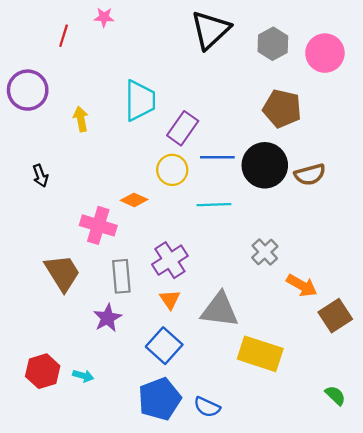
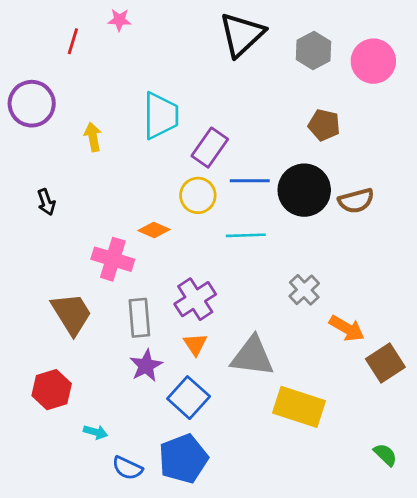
brown pentagon: (282, 109) -> (324, 125), size x0.7
purple star: (107, 318) -> (146, 366), moved
red hexagon: (43, 371) -> (52, 390), moved
blue semicircle: (207, 407) -> (127, 468), moved

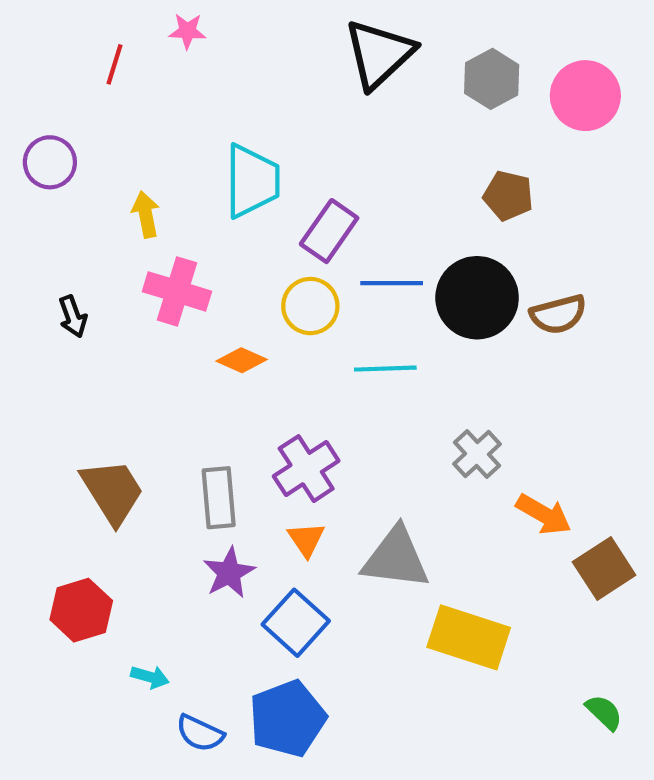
purple circle: (32, 104) -> (50, 162), size x0.7
pink cross: (113, 259) -> (177, 291), moved

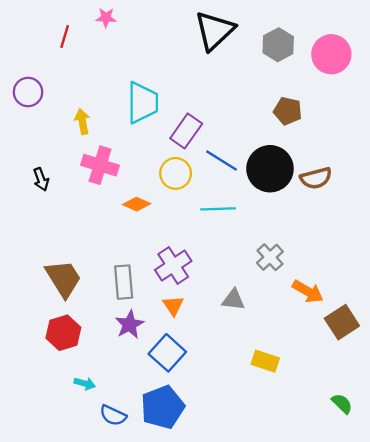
blue line: (392, 283) -> (222, 160), turned 32
gray triangle: (396, 558) -> (233, 300), moved, size x0.6
red hexagon: (81, 610) -> (63, 333), moved
yellow rectangle: (469, 637) -> (265, 361), size x0.6

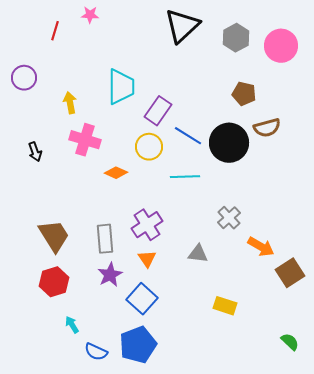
brown semicircle: (316, 178) -> (267, 128), moved
cyan arrow: (85, 384) -> (72, 325), turned -138

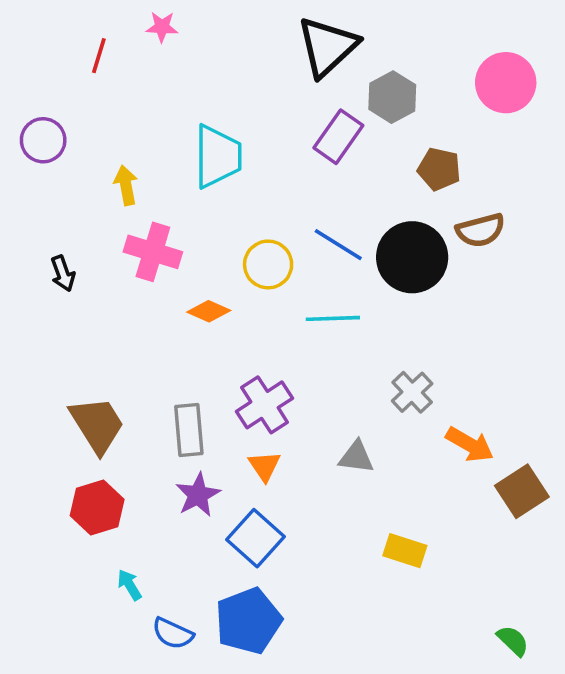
gray hexagon: (236, 38) -> (392, 97), moved
purple rectangle: (158, 111) -> (338, 137), moved
green semicircle: (290, 342) -> (513, 641), moved

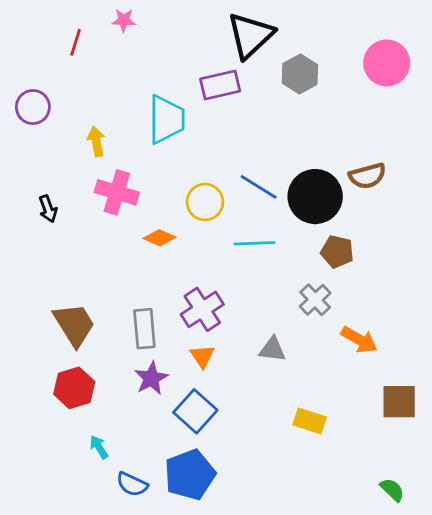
purple rectangle: (338, 137) -> (220, 85), moved, turned 42
brown pentagon: (439, 169) -> (337, 252), moved
brown square: (522, 491) -> (399, 402), moved, turned 33

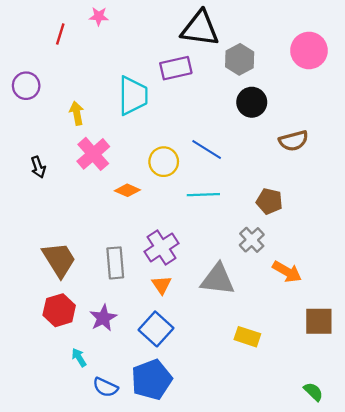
black triangle: (250, 35) -> (200, 28), turned 51
pink cross: (117, 192) -> (93, 154), turned 32
black circle: (315, 197) -> (252, 102), moved, size x0.7
gray triangle: (272, 349) -> (218, 279), size x1.6
purple star: (151, 378) -> (103, 318), moved

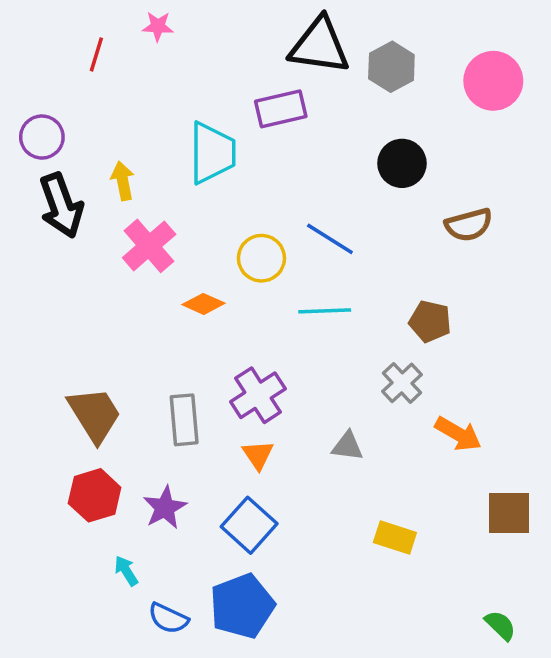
gray hexagon: (240, 59) -> (391, 67), moved
black arrow: (38, 167) -> (61, 206), moved, size x1.8
gray triangle: (218, 279) -> (348, 446), size x0.6

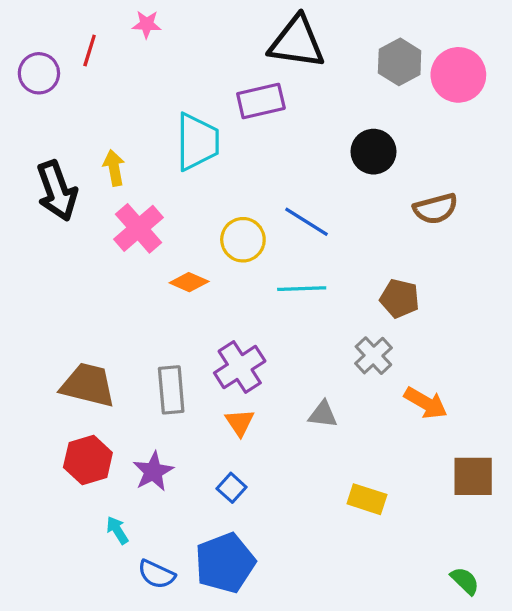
gray hexagon: (391, 67) -> (400, 62), moved
purple circle: (42, 137) -> (39, 73), moved
brown trapezoid: (95, 415) -> (88, 385), turned -44
blue square: (249, 525) -> (232, 488), size x0.6

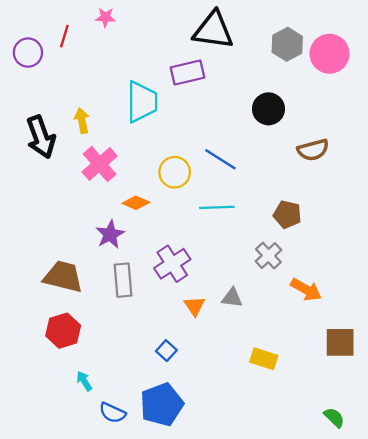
orange triangle: (240, 423) -> (195, 306), moved
purple star: (153, 471) -> (110, 234), moved

